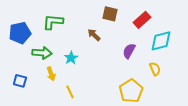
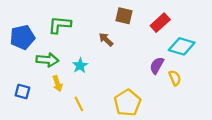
cyan diamond: (161, 41) -> (182, 46), turned 30
purple semicircle: (129, 51) -> (157, 65), moved
yellow pentagon: (131, 91) -> (127, 103), moved

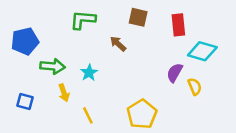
red rectangle: (160, 23) -> (178, 25), turned -54
green L-shape: (60, 25) -> (83, 20), moved

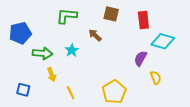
cyan star: (89, 73) -> (72, 50), moved
yellow semicircle: (195, 86) -> (156, 78), moved
blue square: (25, 102) -> (23, 90), moved

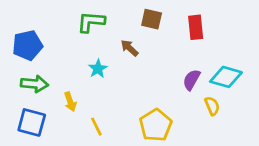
cyan diamond: (163, 41) -> (226, 77), moved
green arrow: (42, 53) -> (34, 84), moved
blue square: (23, 90) -> (32, 122), size x1.5

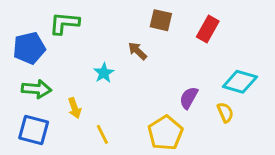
green L-shape: (91, 22) -> (64, 23), moved
red rectangle: (196, 27) -> (208, 29), turned 35
purple semicircle: (191, 80) -> (189, 98), moved

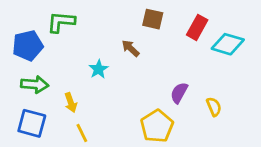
cyan diamond: (240, 82) -> (228, 44), moved
yellow line: (102, 134) -> (82, 133), moved

